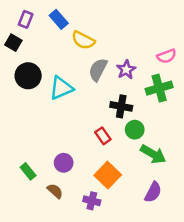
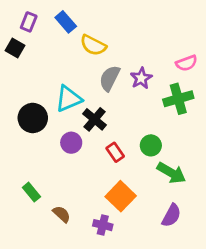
black circle: (28, 76) -> (33, 118), moved
black cross: (121, 106) -> (95, 119), moved, turned 30
purple circle: (64, 163) -> (71, 143), moved

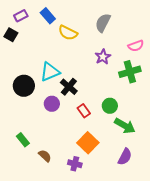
purple rectangle: (29, 22) -> (21, 16), turned 40
gray semicircle: (110, 78) -> (103, 23), moved

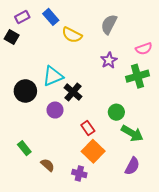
red rectangle: (84, 111) -> (88, 128), moved

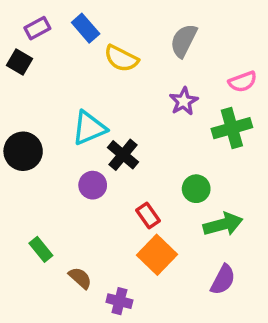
black circle: (25, 91) -> (23, 151), moved
green arrow: (132, 133) -> (223, 224), turned -45
purple cross: (79, 173) -> (119, 301), moved

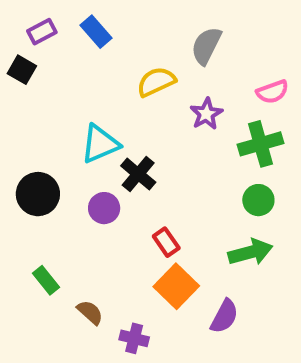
yellow semicircle: (121, 58) -> (156, 82), moved, turned 128
black circle: (23, 151) -> (38, 194), moved
green circle: (196, 189) -> (258, 200), moved
purple semicircle: (223, 280) -> (224, 316), moved

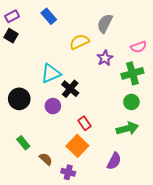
purple rectangle: (42, 32) -> (12, 16), moved
orange square: (176, 286) -> (77, 146), moved

